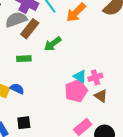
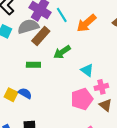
cyan triangle: (80, 76) -> (87, 70), moved

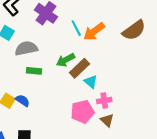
cyan line: (62, 15) -> (76, 28), moved
gray semicircle: (28, 26) -> (26, 48), moved
brown rectangle: (41, 36) -> (80, 68), moved

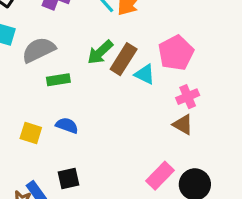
blue semicircle: (23, 101) -> (67, 125), moved
pink cross: (104, 101) -> (188, 97), moved
pink pentagon: (82, 112) -> (176, 53), moved

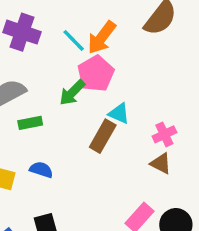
pink pentagon: (176, 53) -> (96, 74), moved
brown rectangle: (124, 59) -> (103, 136), moved

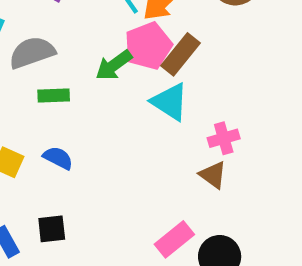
cyan triangle: (119, 113) -> (170, 102), size x1.4
brown rectangle: (103, 136) -> (180, 54), moved

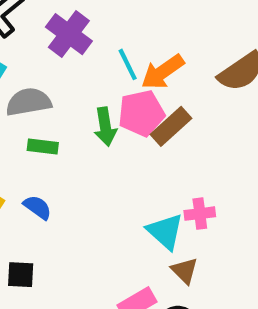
green arrow: (114, 65) -> (105, 127), turned -72
cyan triangle: (170, 102) -> (165, 231), moved
brown triangle: (213, 175) -> (185, 271), moved

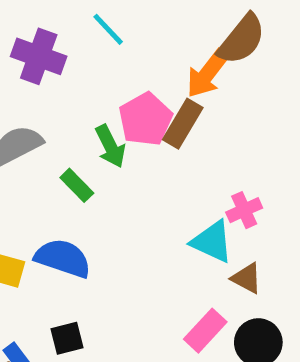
cyan line: (128, 64) -> (108, 29), moved
orange arrow: (163, 72) -> (207, 74), moved
green rectangle: (43, 147) -> (77, 185), moved, turned 56
blue semicircle: (37, 207) -> (63, 258), size x1.6

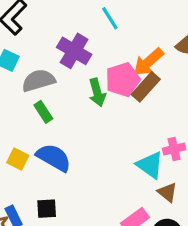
purple cross: (39, 56) -> (74, 51), moved
orange arrow: (207, 74) -> (148, 62), moved
green rectangle: (77, 185) -> (43, 112), moved

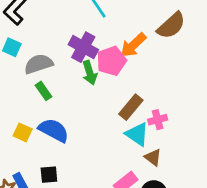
purple cross: (74, 51) -> (83, 47), moved
brown rectangle: (146, 87) -> (131, 107), moved

